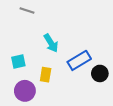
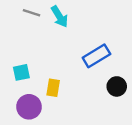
cyan arrow: (51, 43) -> (60, 17), moved
blue rectangle: (79, 60) -> (96, 56), moved

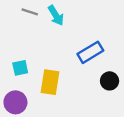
yellow rectangle: (53, 88) -> (50, 82), size x1.5
purple circle: (29, 107) -> (15, 102), moved

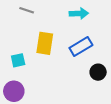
cyan arrow: (56, 15) -> (79, 13), moved, turned -60
yellow rectangle: (50, 82) -> (45, 43), moved

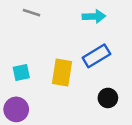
yellow rectangle: (45, 43) -> (62, 72), moved
black circle: (98, 72) -> (108, 98), moved

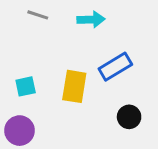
cyan arrow: (94, 16) -> (91, 19), moved

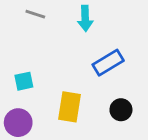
cyan arrow: (91, 19) -> (85, 18), turned 90
yellow rectangle: (74, 86) -> (70, 107), moved

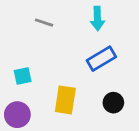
gray line: (35, 14) -> (44, 23), moved
cyan arrow: (85, 18) -> (97, 19), moved

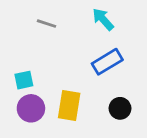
cyan arrow: (97, 19) -> (103, 19), turned 140
purple circle: (17, 115) -> (31, 108), moved

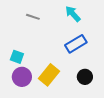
cyan square: (24, 80) -> (17, 57), turned 32
yellow rectangle: (69, 106) -> (49, 75), turned 30

